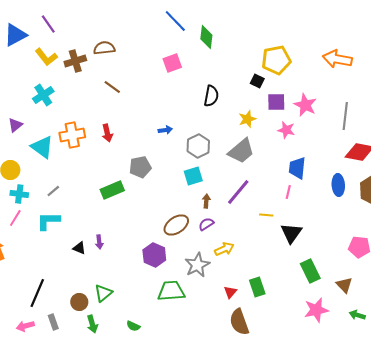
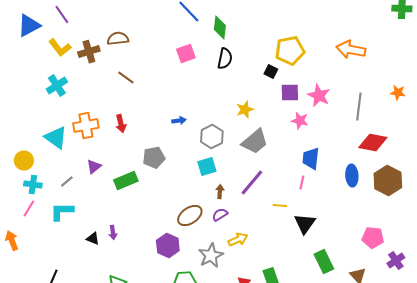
black semicircle: (211, 96) -> (225, 59), moved
yellow star: (247, 119) -> (245, 110), moved
purple triangle: (15, 125) -> (94, 167), moved

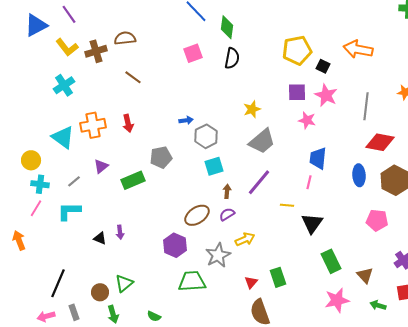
black square: (271, 72) -> (323, 66), moved
gray hexagon: (212, 137) -> (206, 136), moved
pink pentagon: (373, 238) -> (377, 220), moved

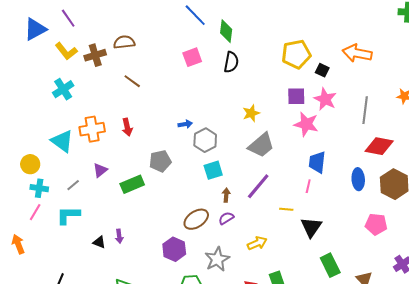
pink star: (307, 120) -> (306, 124), size x1.4
yellow arrow: (245, 239) -> (257, 243), moved

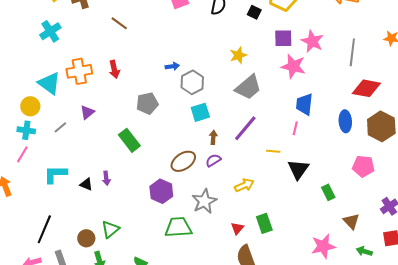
black square: (322, 70) -> (254, 12), moved
yellow circle: (30, 164) -> (30, 106), moved
green rectangle: (132, 184) -> (129, 140), moved, turned 75
cyan L-shape: (68, 215) -> (55, 174), moved
green rectangle: (330, 265) -> (328, 192), moved, size x0.7

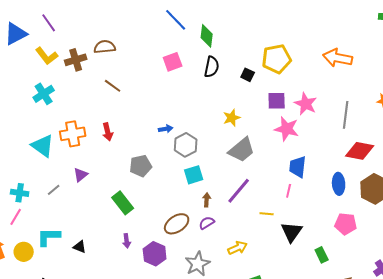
yellow circle: (30, 106) -> (24, 252), moved
pink pentagon: (363, 166) -> (346, 224), moved
purple arrow: (106, 178) -> (127, 241), moved

